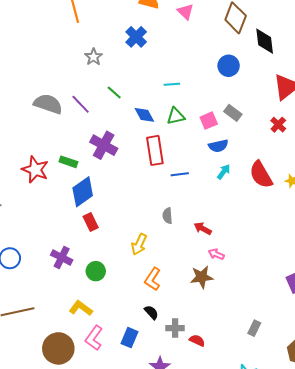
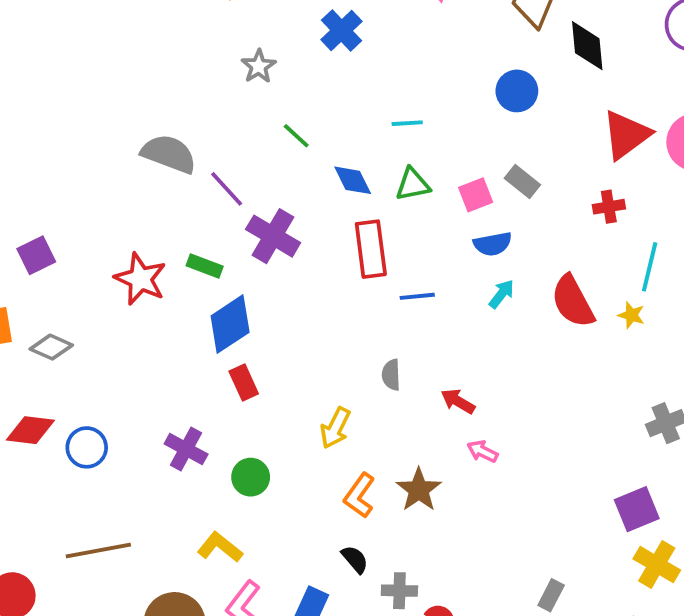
purple line: (81, 104) -> (227, 189), moved
red cross: (278, 125) -> (609, 207), turned 35
brown star: (202, 277) -> (419, 490), moved, turned -30

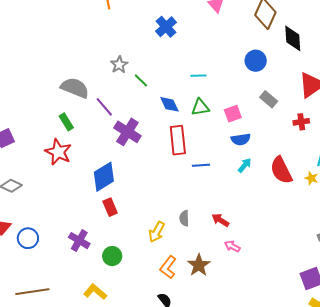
gray star: (259, 66) -> (119, 65), moved
gray rectangle: (522, 182) -> (269, 99), moved
green rectangle: (205, 266) -> (66, 122), moved, turned 36
gray semicircle: (391, 375) -> (184, 218), moved

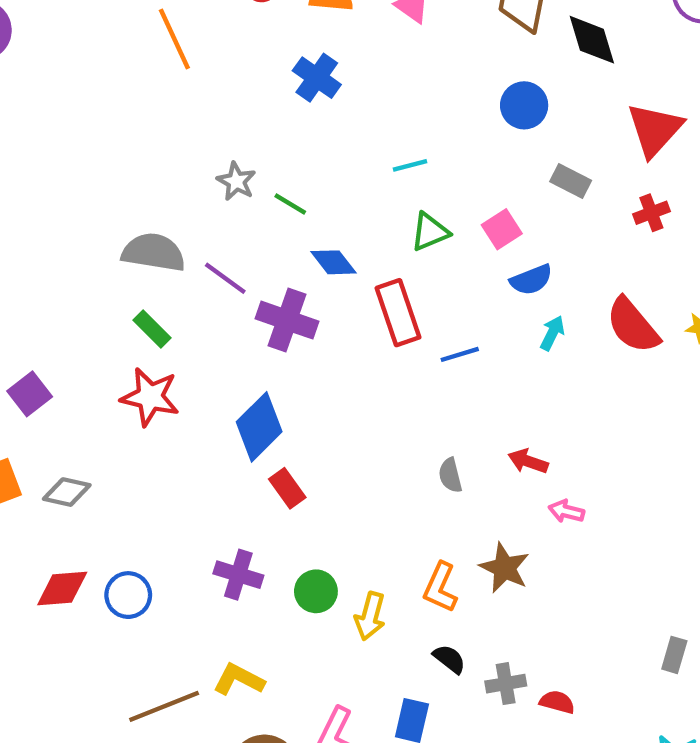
blue diamond: (169, 104) -> (333, 262), moved
yellow arrow: (157, 232) -> (370, 616), moved
yellow L-shape: (95, 292) -> (239, 679), moved

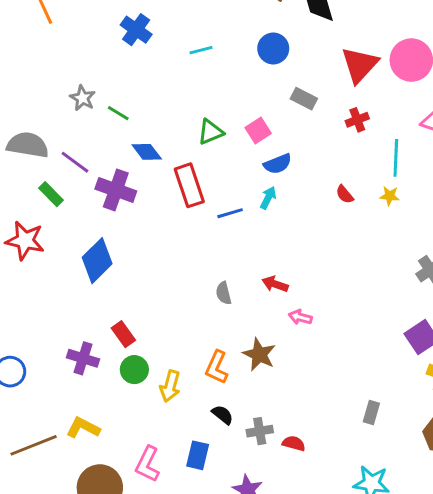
cyan line: (410, 165) -> (201, 50), moved
red semicircle: (633, 325) -> (345, 194), size x0.5
green rectangle: (152, 329) -> (51, 194), moved
cyan arrow: (552, 333) -> (268, 198), moved
red rectangle: (287, 488) -> (123, 334), moved

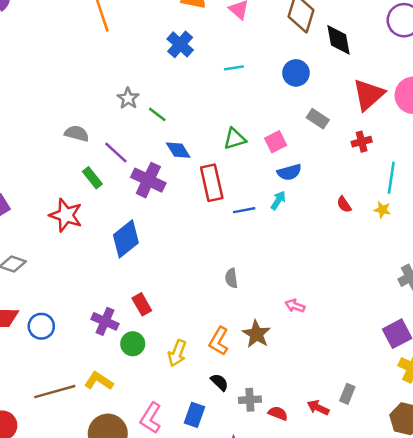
gray semicircle: (28, 145) -> (77, 133), size x0.7
red arrow: (275, 284) -> (318, 408), moved
green circle: (134, 370) -> (133, 344), moved

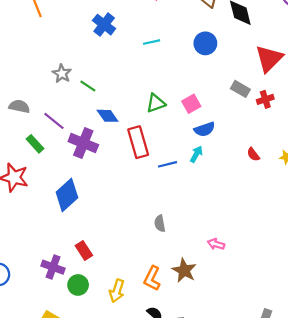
gray rectangle: (318, 119) -> (240, 89), moved

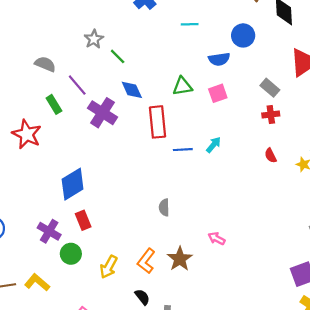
red cross: (265, 99) -> (271, 115), moved
blue semicircle: (205, 129) -> (219, 59), moved
blue diamond: (67, 195) -> (73, 184), moved

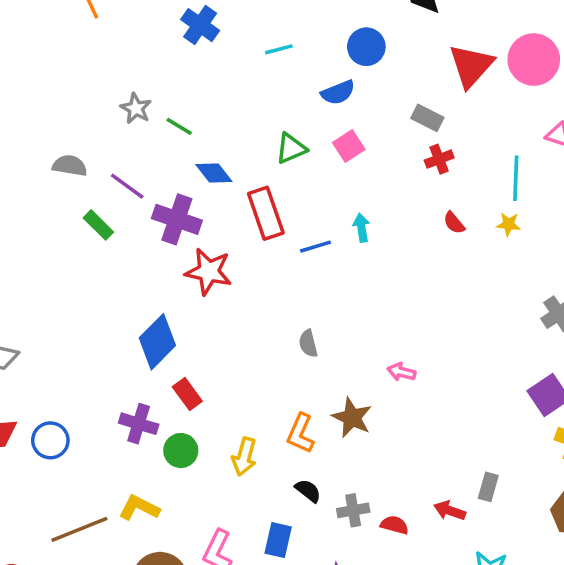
red star: (27, 134) -> (209, 272), moved
cyan arrow: (214, 145) -> (361, 228), turned -35

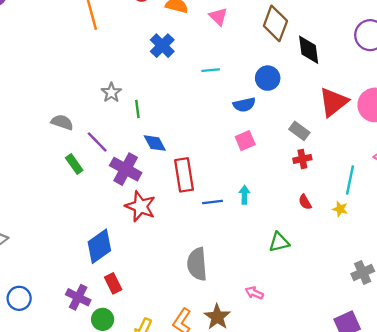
green line: (179, 126) -> (137, 109), turned 42
green triangle: (291, 148) -> (279, 242), moved
gray semicircle: (308, 343) -> (197, 264), size x1.8

